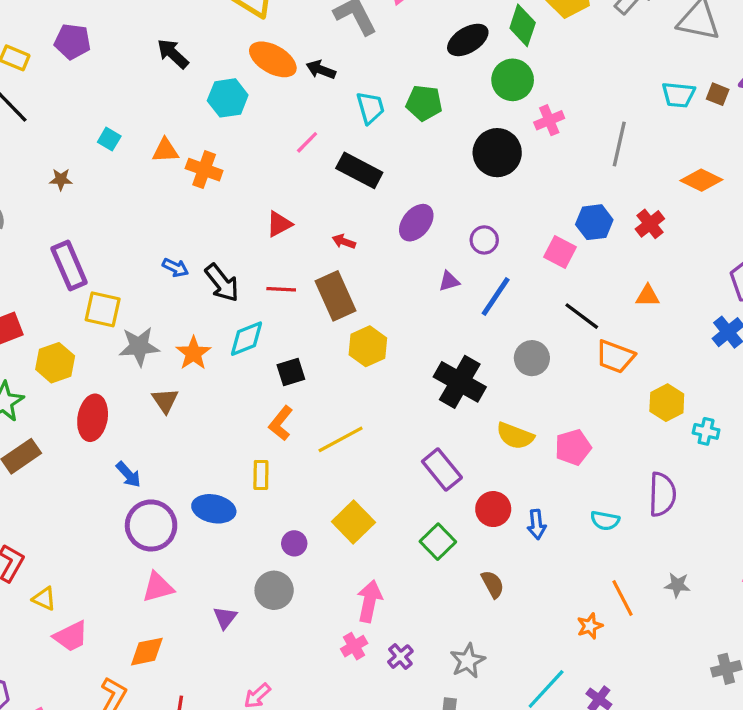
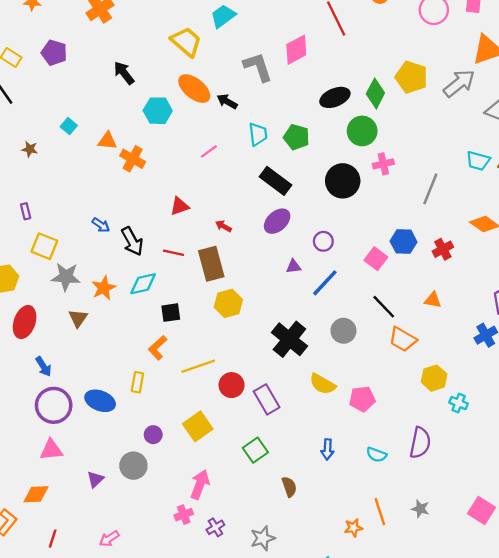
black rectangle: (359, 170) -> (275, 181), moved
purple rectangle: (69, 266) -> (26, 211), size x0.5
red circle: (493, 509) -> (232, 385), moved

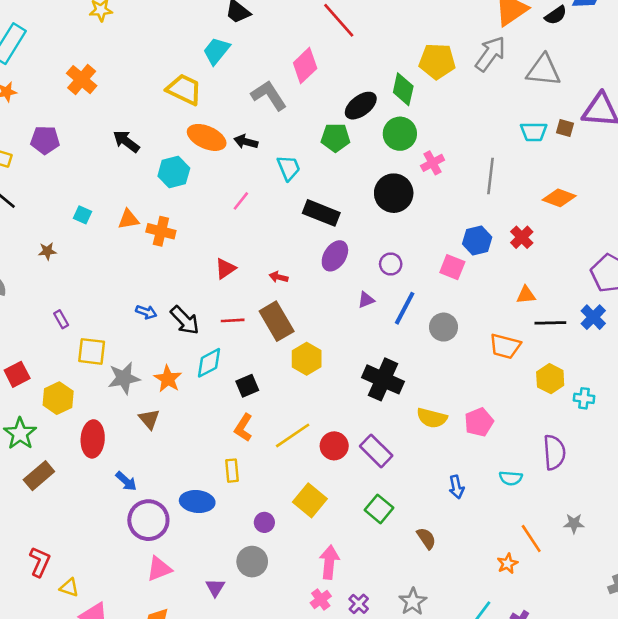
green pentagon: (297, 137) -> (335, 138), moved
black line: (384, 307) -> (550, 323), moved, turned -32
gray circle: (343, 331) -> (443, 327), moved

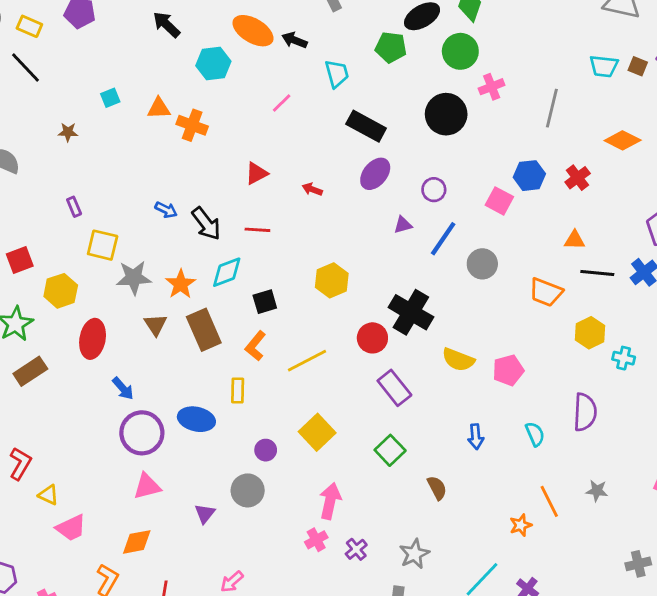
cyan square: (83, 215) -> (110, 98), turned 36
brown rectangle: (277, 321) -> (204, 330), moved
red circle: (334, 446) -> (372, 338), moved
cyan semicircle: (511, 478) -> (535, 434), turned -125

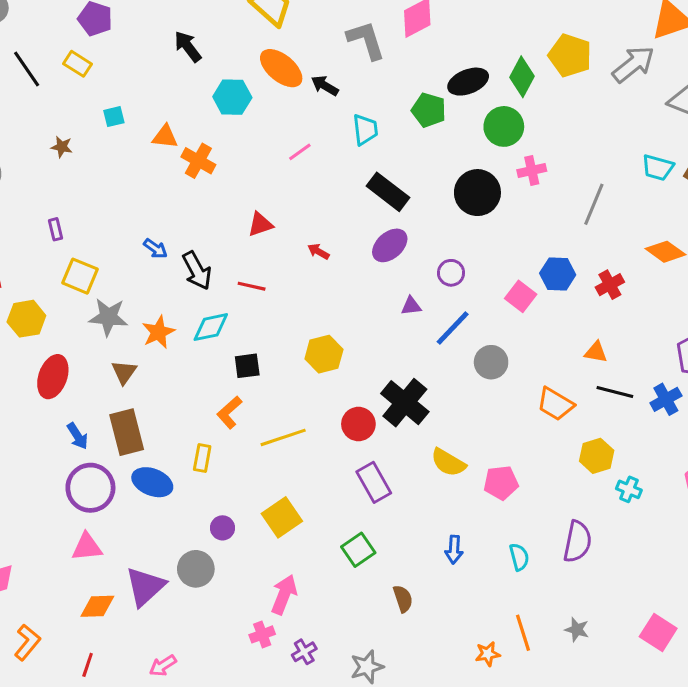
yellow rectangle: (29, 26) -> (77, 64), moved
brown rectangle: (204, 330) -> (127, 432), moved
purple triangle: (205, 514) -> (145, 587), size x1.8
orange diamond: (137, 542) -> (97, 606), moved

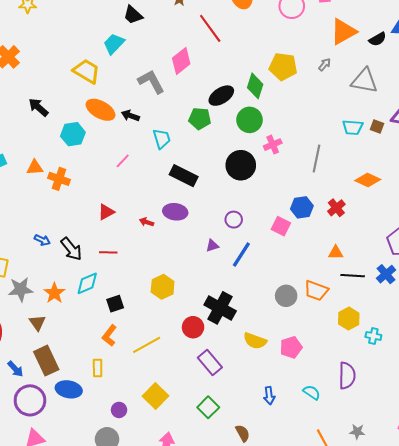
gray arrow: (633, 64) -> (325, 64), size x0.5
purple ellipse: (390, 245) -> (175, 212), moved, turned 60
gray circle: (491, 362) -> (286, 296), moved
cyan semicircle: (519, 557) -> (312, 392), turned -30

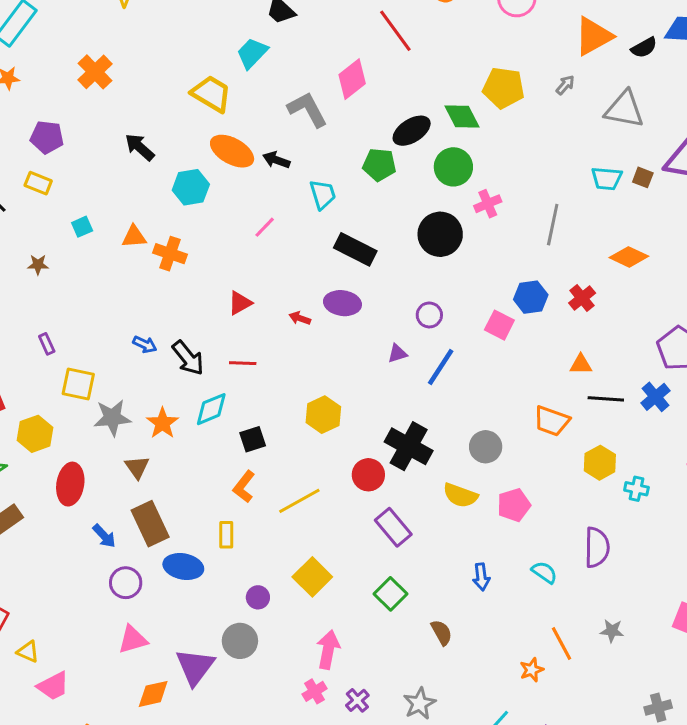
green diamond: (255, 86) -> (462, 117), turned -45
gray circle: (286, 296) -> (486, 447), moved
purple circle: (30, 400) -> (126, 583), size x0.7

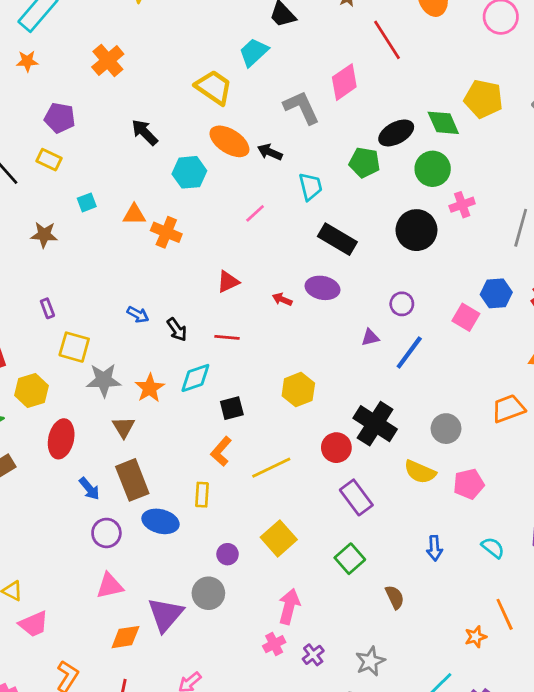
brown star: (38, 265) -> (44, 235), size x1.4
black arrow: (188, 358) -> (177, 329), size x0.7
orange trapezoid: (552, 421) -> (508, 409), turned 136

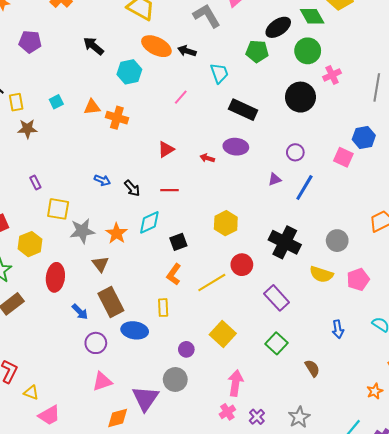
yellow rectangle: (49, 160) -> (16, 102), moved, turned 60
red circle: (336, 448) -> (242, 265), moved

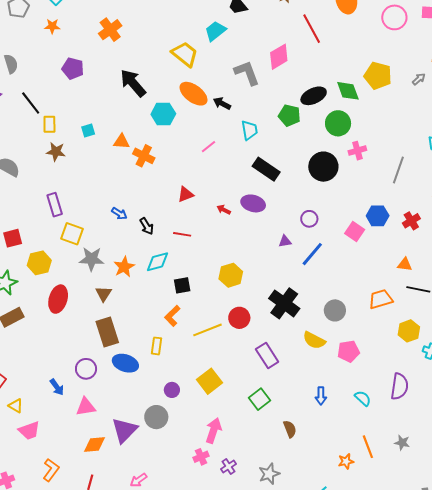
black arrow: (93, 46) -> (133, 83), size x1.4
purple rectangle: (35, 183) -> (55, 205), size x1.6
blue arrow: (80, 312) -> (57, 387), moved

